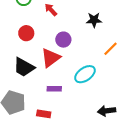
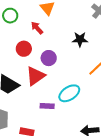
red circle: (26, 33) -> (24, 49), moved
purple rectangle: (54, 89) -> (47, 106), moved

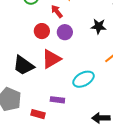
purple circle: (49, 58) -> (65, 32), moved
purple rectangle: (47, 106) -> (57, 100), moved

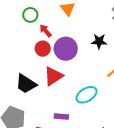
red arrow: (57, 11) -> (46, 31), moved
purple circle: (65, 32) -> (66, 49), size x1.5

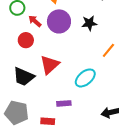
red circle: (43, 49) -> (26, 40), moved
purple circle: (66, 49) -> (59, 21), moved

